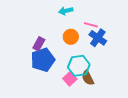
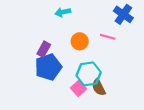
cyan arrow: (66, 11) -> (63, 12), moved
pink line: (91, 25) -> (108, 37), moved
blue cross: (98, 38) -> (123, 14), moved

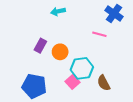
orange circle: (80, 41) -> (60, 52), moved
blue pentagon: (48, 67) -> (34, 86), moved, turned 30
brown semicircle: (99, 87) -> (104, 83), moved

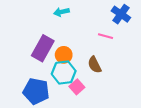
purple rectangle: (40, 46) -> (43, 48), size x1.6
cyan hexagon: (82, 68) -> (64, 72), moved
brown semicircle: (104, 83) -> (95, 65), moved

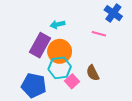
cyan arrow: (61, 12) -> (58, 24), moved
orange circle: (64, 55) -> (60, 51), size x1.5
brown semicircle: (95, 65) -> (93, 73), moved

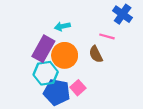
cyan hexagon: (60, 68) -> (46, 73), moved
brown semicircle: (93, 73) -> (96, 54), moved
blue pentagon: (34, 85) -> (57, 92), moved

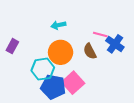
blue cross: (123, 14) -> (115, 44), moved
purple rectangle: (43, 49) -> (12, 46), moved, size x0.6
pink square: (78, 88) -> (73, 83), size x1.5

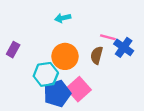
cyan arrow: (58, 25) -> (63, 18), moved
brown semicircle: (90, 51) -> (97, 55), turned 42
blue pentagon: (53, 87) -> (57, 94), turned -30

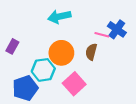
cyan arrow: (63, 18) -> (59, 17), size x1.5
blue cross: (124, 47) -> (117, 29), moved
blue pentagon: (57, 94) -> (25, 88), moved

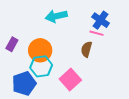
blue cross: (117, 29) -> (101, 20), moved
orange circle: (61, 53) -> (40, 50), moved

